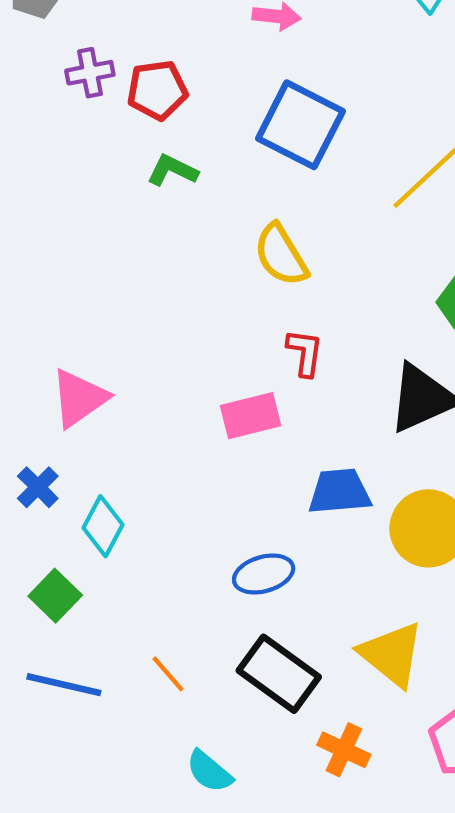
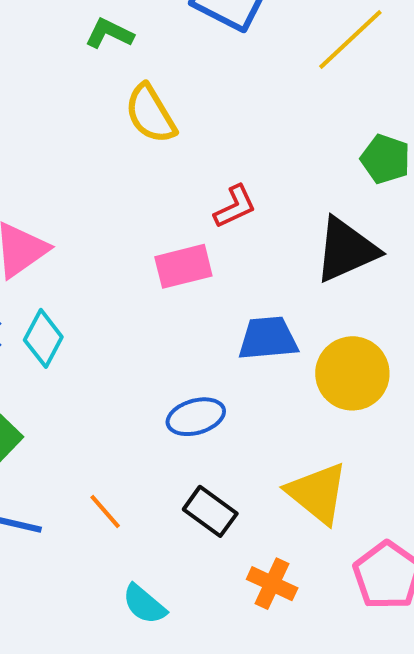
yellow semicircle: (281, 255) -> (150, 114), moved
red L-shape: (305, 353) -> (235, 207), turned 57
cyan diamond: (103, 526) -> (43, 338), moved
black rectangle: (279, 674) -> (210, 511), size x0.7

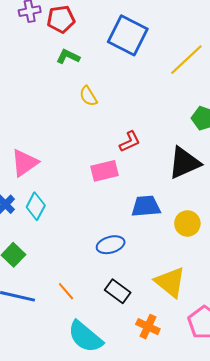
yellow semicircle: (150, 114) -> (88, 96), size x0.7
yellow circle: (352, 373) -> (187, 223), size x0.7
cyan semicircle: (144, 604) -> (85, 337), size x1.6

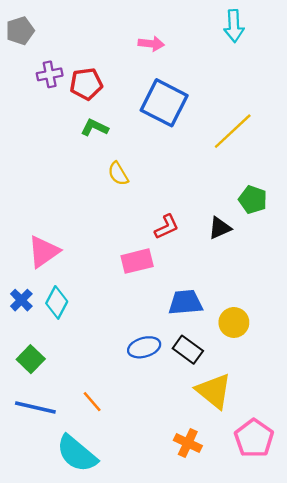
black triangle: (184, 163) -> (220, 228), moved, size x0.6
black rectangle: (118, 291) -> (188, 350), moved
cyan semicircle: (85, 337) -> (77, 454), moved

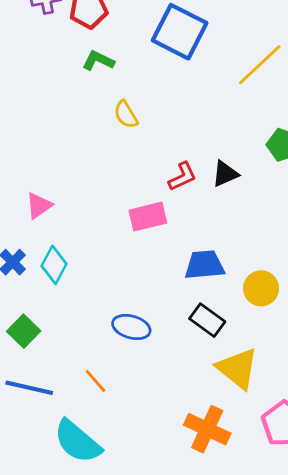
black triangle: (220, 228) -> (225, 174), moved
pink triangle: (44, 252) -> (39, 206), size x0.7
blue ellipse: (144, 347) -> (131, 327), moved, turned 32
orange cross: (188, 443) -> (207, 429), size x1.4

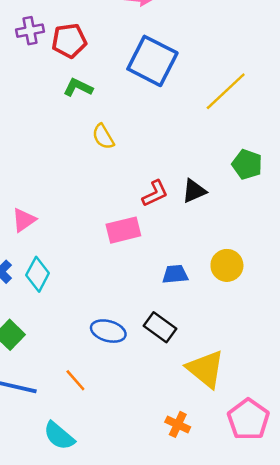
blue trapezoid: (204, 265) -> (175, 274), size x0.7
yellow circle: (261, 288) -> (227, 265), moved
black rectangle: (207, 320) -> (160, 327), moved
orange cross: (207, 429) -> (178, 424), size x0.6
cyan semicircle: (78, 442) -> (59, 436), size x0.7

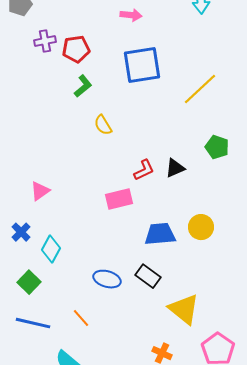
blue square: (152, 61) -> (142, 65), turned -36
green L-shape: (78, 87) -> (83, 86), turned 115
cyan diamond: (38, 274) -> (51, 249), moved
blue trapezoid: (175, 274) -> (160, 234), size x1.5

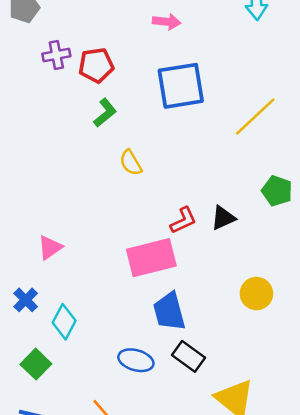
pink rectangle: (119, 199) -> (151, 258), size x1.4
blue trapezoid: (160, 234) -> (169, 311), moved, turned -100

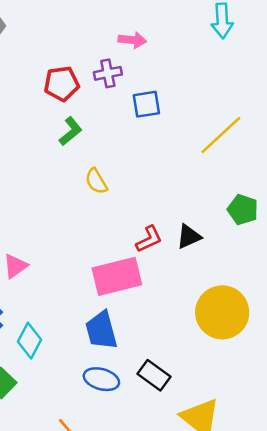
purple cross: (56, 55) -> (108, 73), moved
blue square: (181, 86) -> (146, 104), size x0.6
yellow circle: (256, 294) -> (222, 312), size x1.6
blue trapezoid: (169, 311) -> (101, 330), moved

